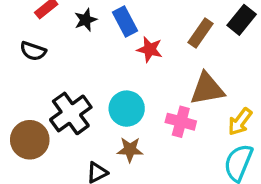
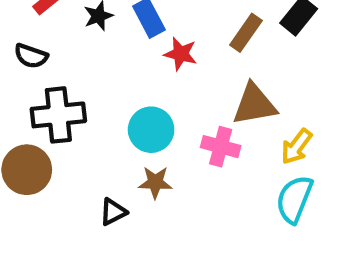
black cross: (71, 113) -> (58, 115), moved, turned 30

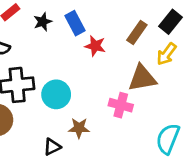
cyan circle: (151, 130) -> (56, 94), moved
yellow arrow: (296, 147) -> (166, 54), moved

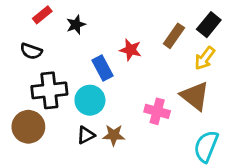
blue rectangle: (75, 23) -> (103, 68), moved
brown triangle: (142, 78) -> (195, 96), moved, turned 48
black triangle: (52, 147) -> (86, 135), moved

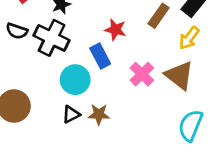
blue rectangle: (103, 68) -> (100, 56), moved
black cross: (49, 90) -> (52, 38), moved, turned 32
pink cross: (157, 111) -> (142, 74), moved, turned 30

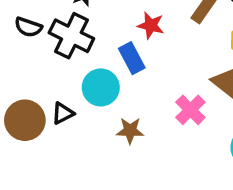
pink cross: (142, 74) -> (190, 110), moved
black triangle: (71, 114) -> (63, 113), moved

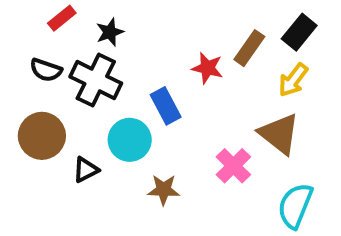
red star: (151, 25) -> (207, 68), moved
brown circle: (25, 120) -> (42, 136), moved

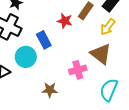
pink cross: (233, 166) -> (78, 70), turned 30
brown star: (164, 190) -> (50, 90), moved

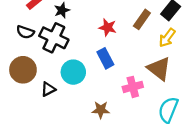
red star: (65, 21) -> (108, 27), moved
blue rectangle: (44, 40) -> (105, 58), moved

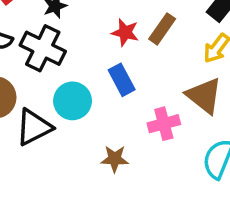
brown rectangle: (142, 19) -> (162, 29), moved
black triangle: (48, 89) -> (34, 127), size x1.6

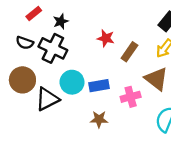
brown rectangle: (162, 29) -> (129, 52), moved
blue rectangle: (122, 80) -> (99, 86), moved, turned -72

